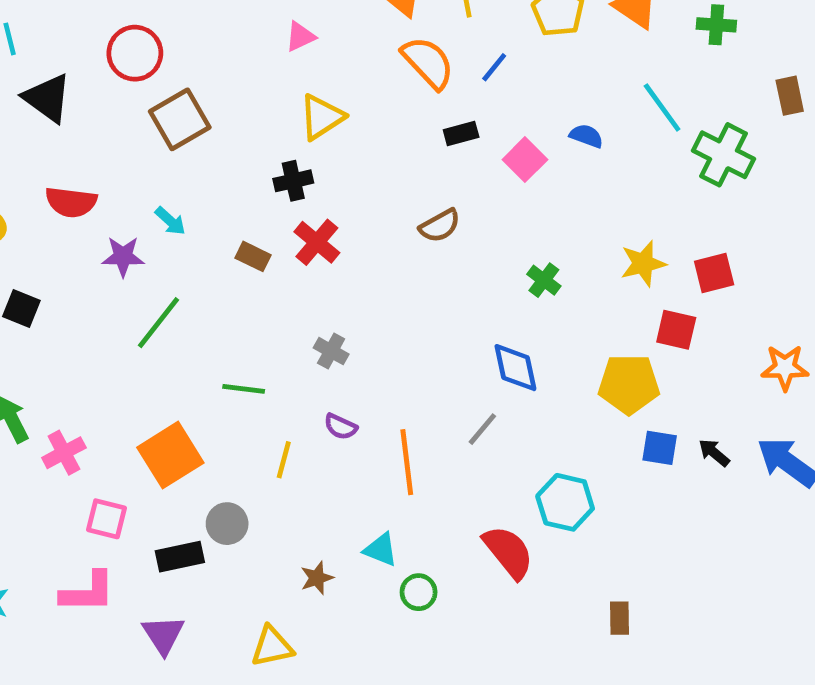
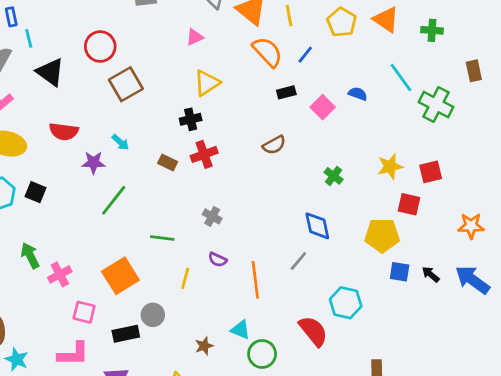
red cross: (317, 242) -> (204, 154), turned 30
green circle: (419, 592) -> (262, 354), size x1.4

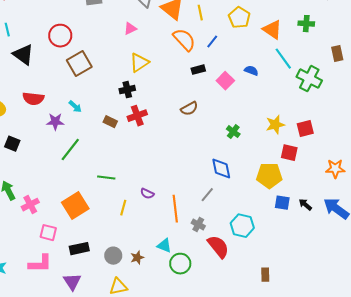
orange triangle: (386, 20) -> (272, 30), moved
gray cross: (212, 216) -> (198, 225), moved
gray circle: (153, 315) -> (113, 256), moved

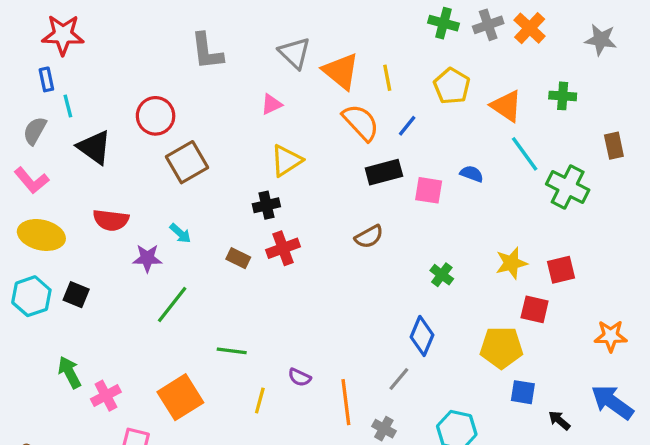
black rectangle: (198, 70) -> (384, 172), size x1.5
pink square: (225, 81) -> (429, 190), turned -36
blue diamond: (221, 169) -> (422, 336), turned 35
black arrow: (305, 205) -> (559, 420), moved

